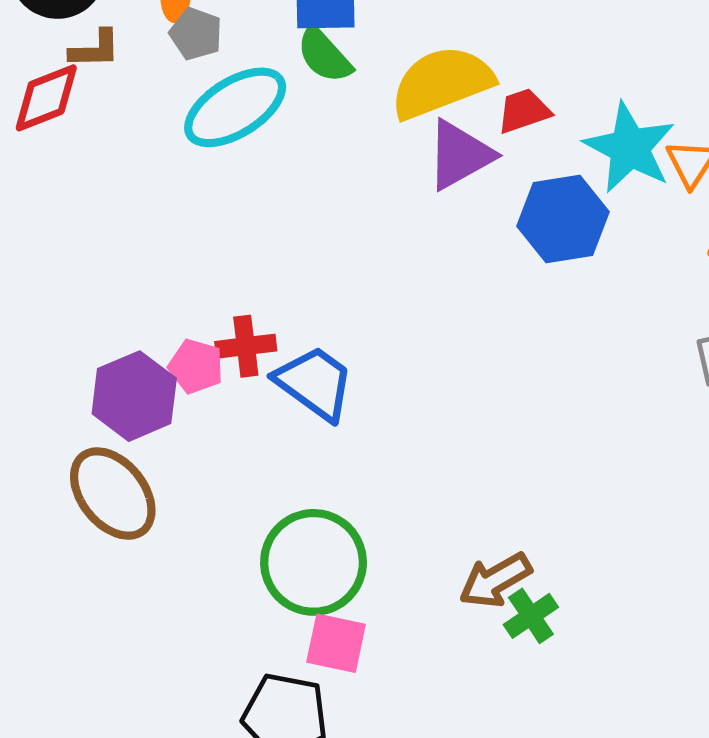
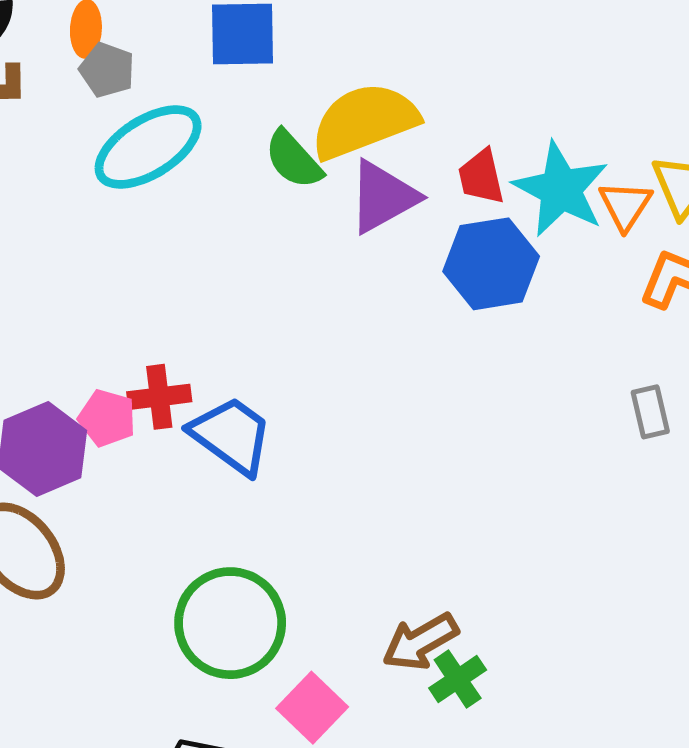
green semicircle: (324, 55) -> (293, 159), moved
red trapezoid: (524, 111) -> (481, 177), moved, turned -84
pink square: (336, 643) -> (312, 708), moved, turned 32

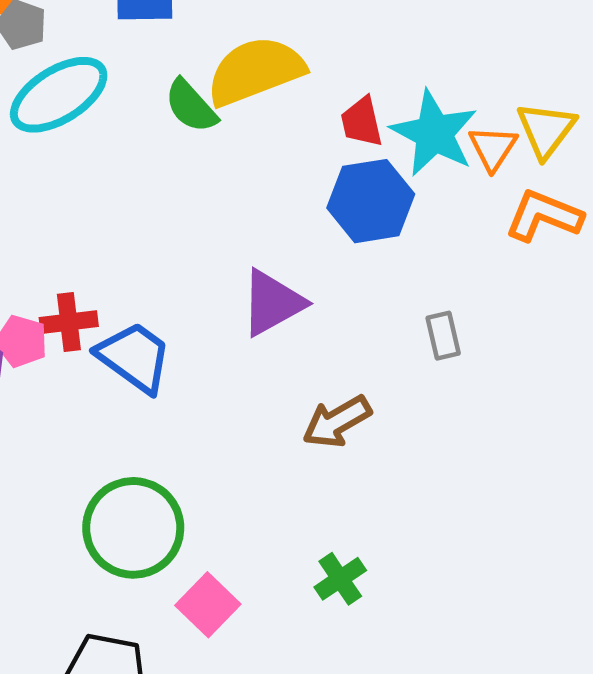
purple triangle: (383, 197) -> (272, 303), moved
gray rectangle: (650, 412) -> (443, 336), moved
brown arrow: (420, 642) -> (337, 422), moved

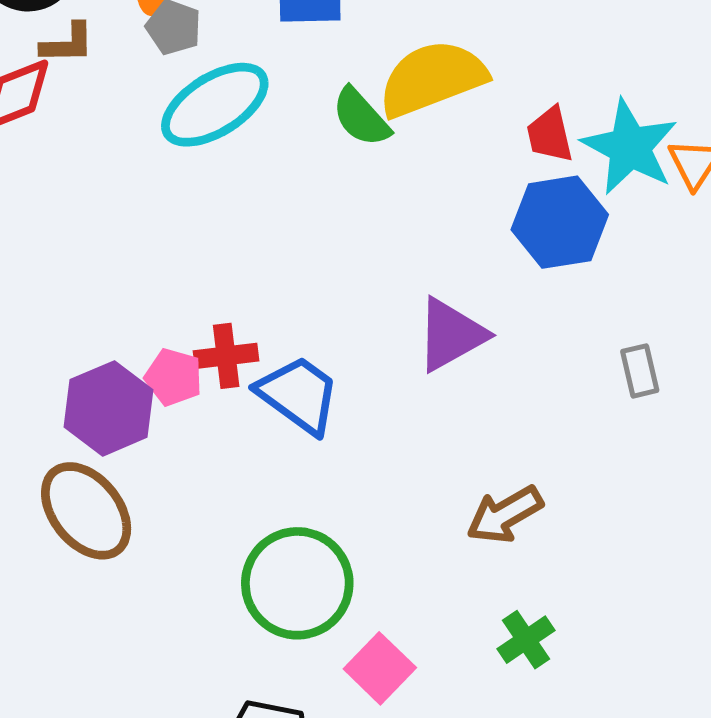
brown arrow: (337, 422) -> (505, 515), moved

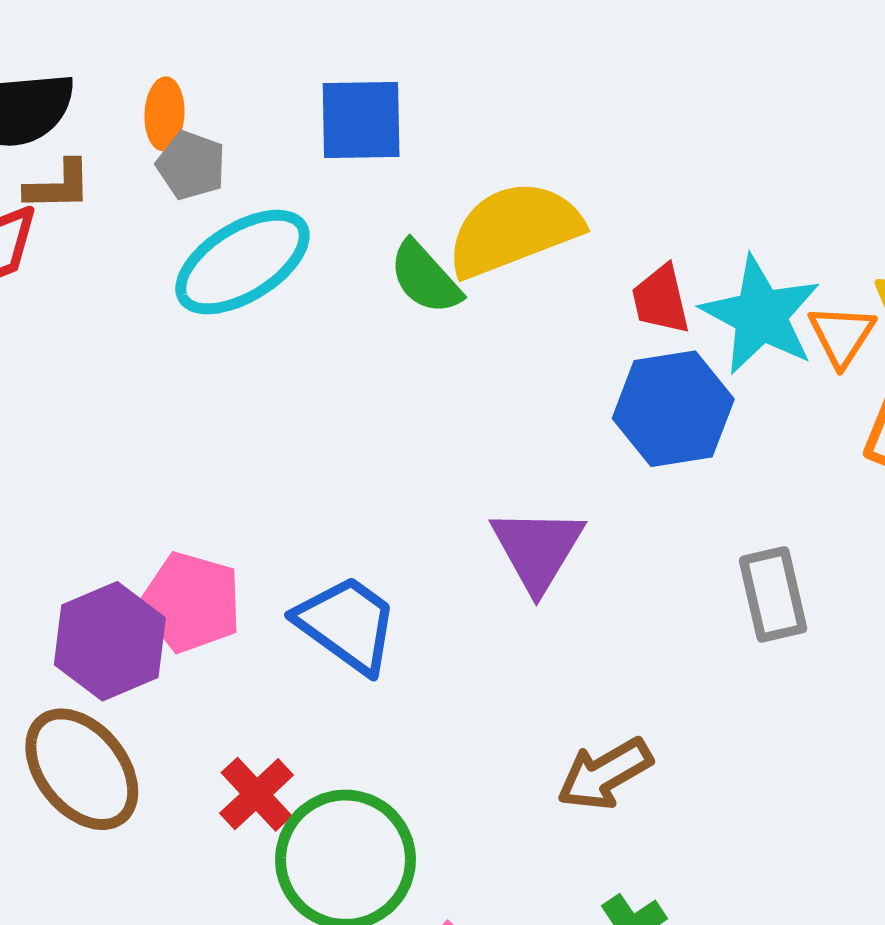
purple triangle: (451, 335) -> (537, 549), turned -30
red cross: (226, 356) -> (257, 794), moved, turned -36
gray rectangle: (640, 371) -> (773, 594), size x1.4
pink pentagon: (174, 377) -> (191, 602), size x1.4

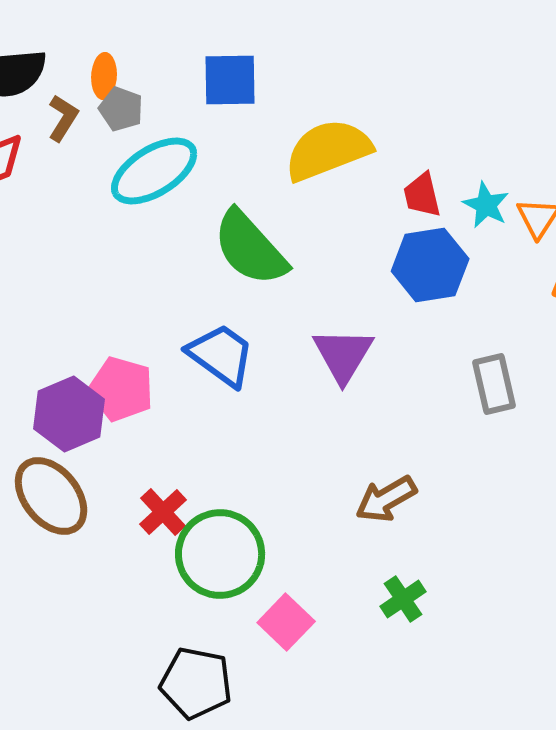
brown L-shape: (58, 186) -> (63, 118), moved, turned -57
green semicircle: (425, 278) -> (250, 248), moved, size x1.6
cyan star: (761, 315) -> (486, 205), size x0.6
blue trapezoid: (347, 624) -> (221, 355), moved

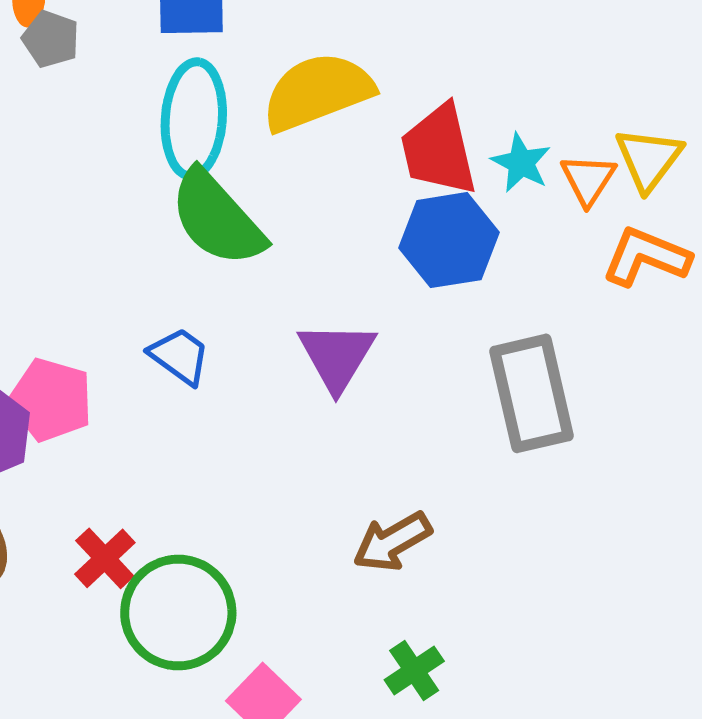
cyan ellipse: (154, 171) -> (194, 119), moved, turned -54
red trapezoid: (422, 195) -> (439, 150), size x1.6
blue trapezoid: (221, 355) -> (180, 356), size x0.7
gray rectangle: (494, 384) -> (531, 393), size x1.5

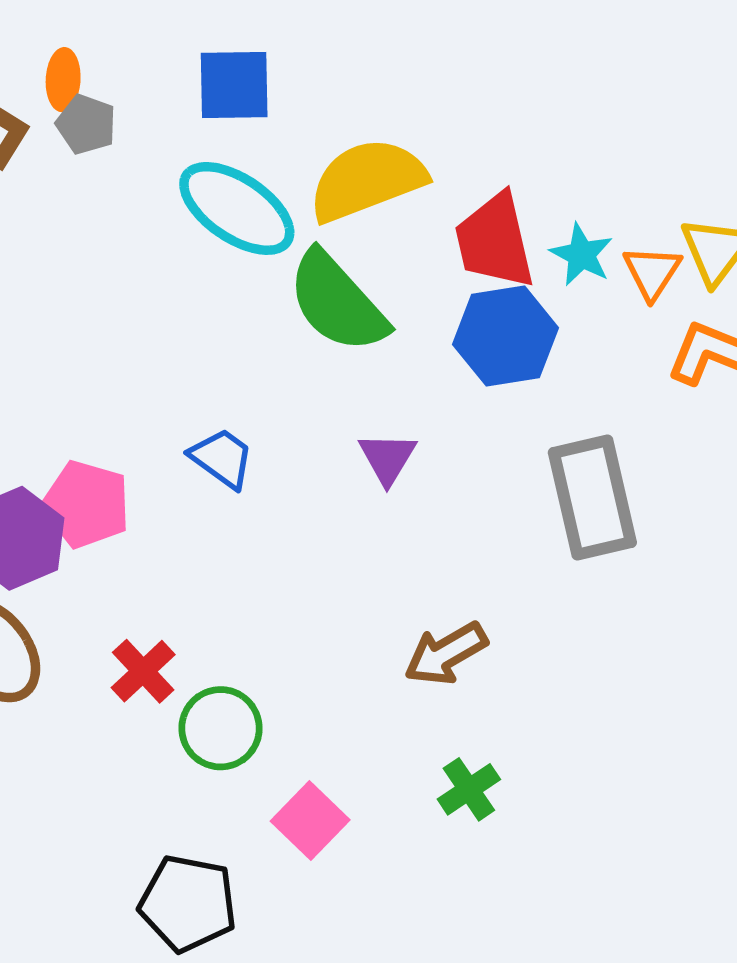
cyan ellipse: (194, 119) -> (237, 208), turned -60
green semicircle: (217, 218) -> (337, 302), moved
purple triangle: (337, 356) -> (387, 458), size x0.7
green circle: (178, 613) -> (221, 728), size x0.7

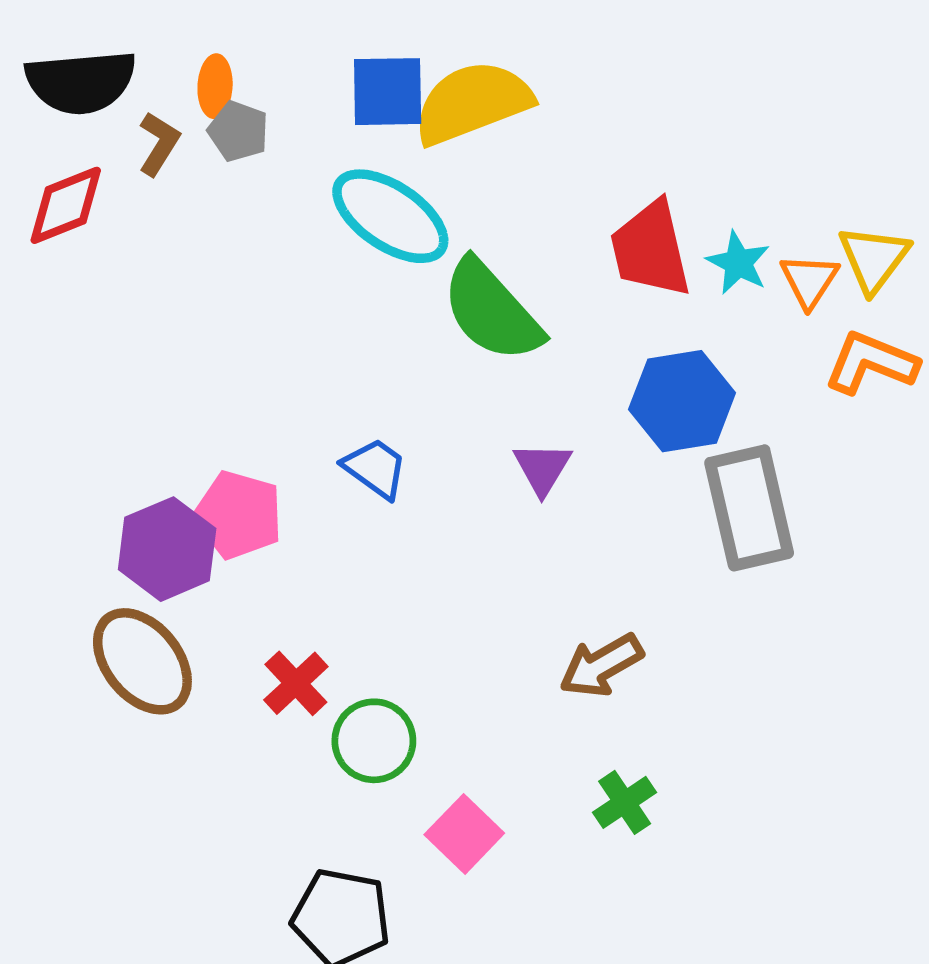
yellow semicircle: (367, 180) -> (473, 103), moved
blue hexagon: (506, 336) -> (682, 401), moved

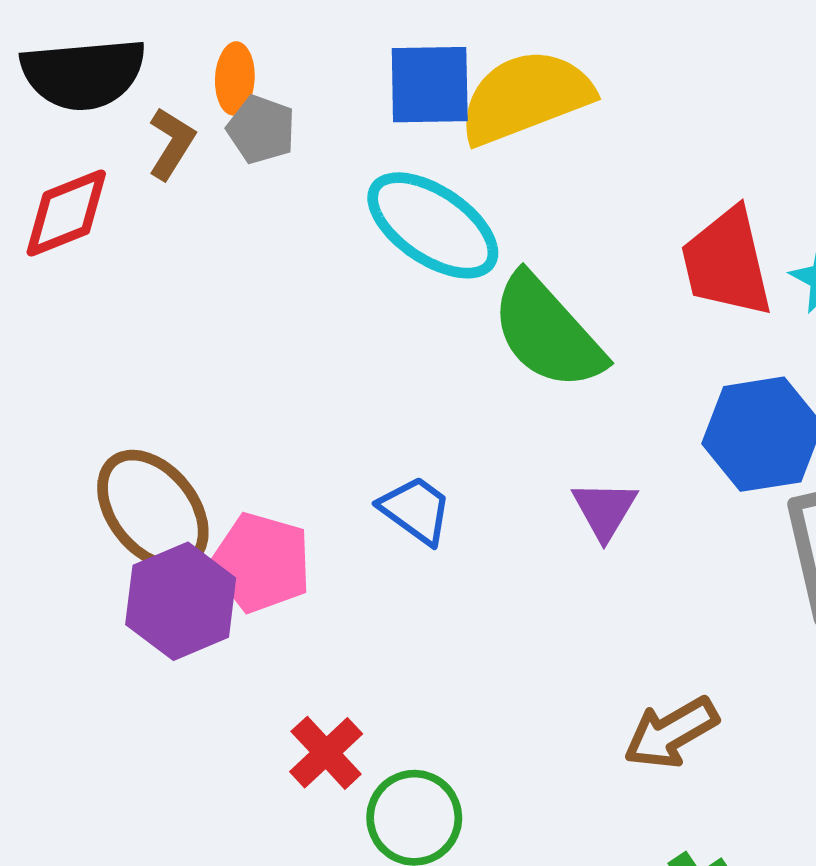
brown ellipse: (142, 661) -> (153, 510), moved

